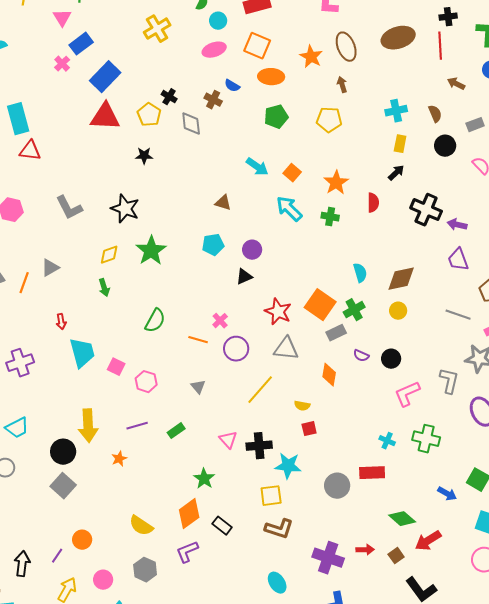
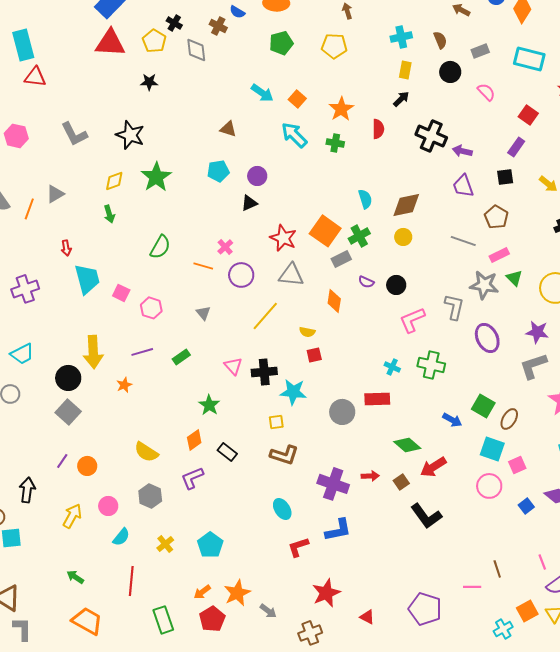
yellow square: (271, 496) -> (276, 422), size x0.7
orange diamond: (189, 514) -> (194, 440), size x0.7
purple line: (57, 556) -> (62, 461), moved

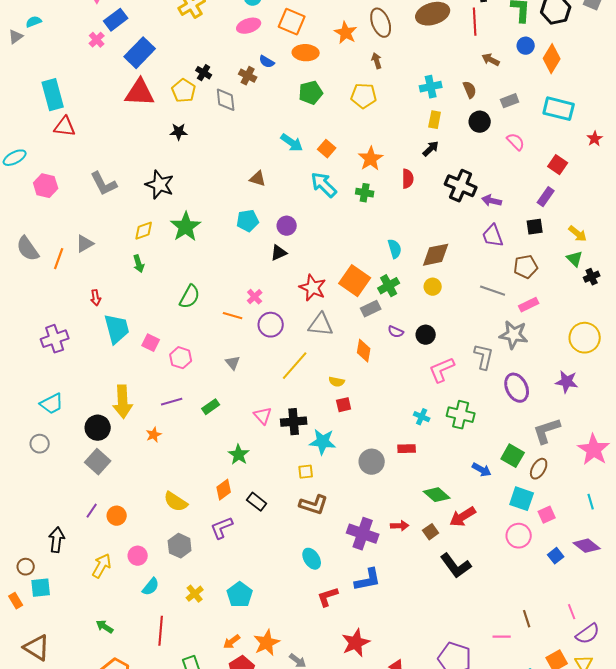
brown pentagon: (496, 217) -> (526, 267), turned 30
green triangle: (514, 278) -> (575, 259), moved
gray L-shape: (533, 366) -> (547, 431), moved
red rectangle: (377, 399) -> (407, 449), size x0.7

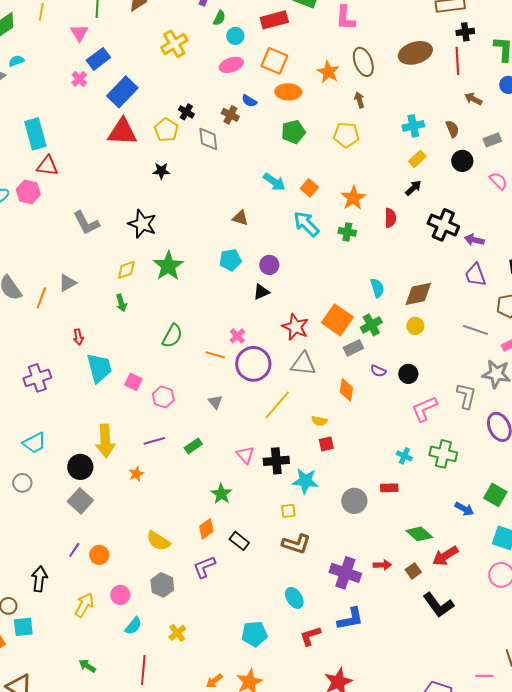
yellow rectangle: (435, 120) -> (417, 159), turned 36
pink hexagon: (46, 186) -> (28, 192), moved
purple circle: (271, 325) -> (253, 364), size x1.4
cyan pentagon: (240, 595) -> (254, 634), moved, turned 30

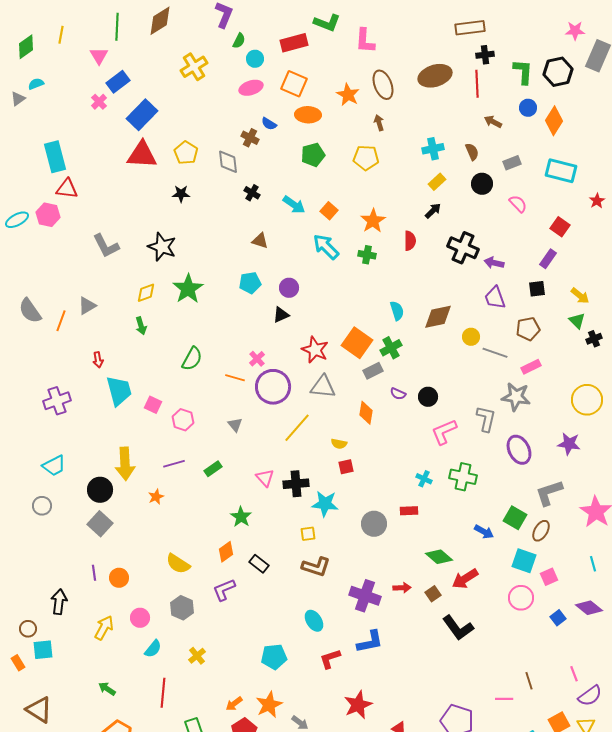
black cross: (186, 112) -> (252, 193), moved
yellow circle: (415, 326) -> (471, 337), moved
purple line: (74, 550) -> (94, 573), turned -42

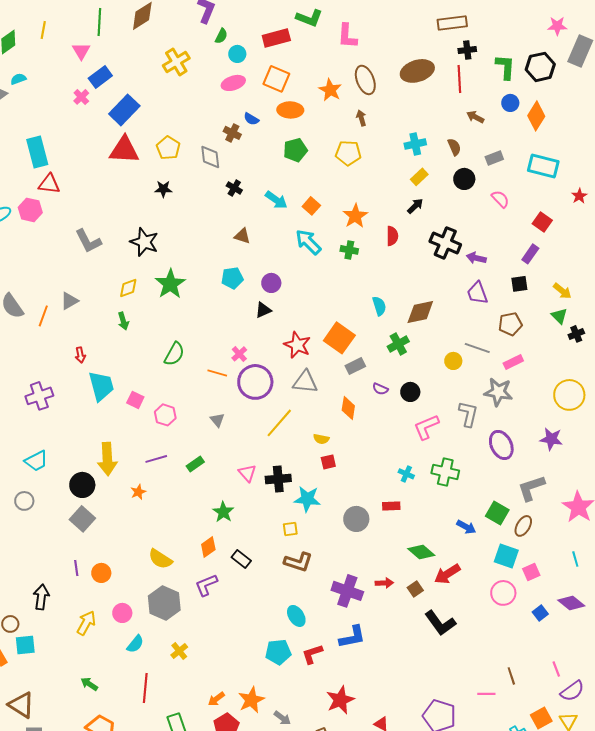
yellow circle: (471, 337) -> (453, 361), moved
green cross: (391, 348) -> (398, 344), moved
gray hexagon: (182, 608) -> (164, 603), size x1.4
cyan pentagon: (274, 657) -> (278, 652), moved

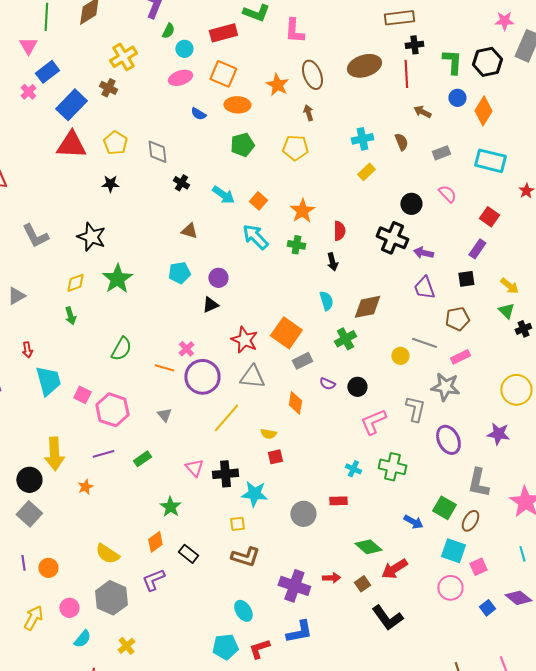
brown cross: (232, 133) -> (108, 88), moved
black circle: (464, 179) -> (411, 204), moved
black arrow: (415, 206) -> (332, 262), moved, turned 120
pink hexagon: (165, 415) -> (112, 410), size x1.5
gray L-shape: (531, 488) -> (478, 483), turned -60

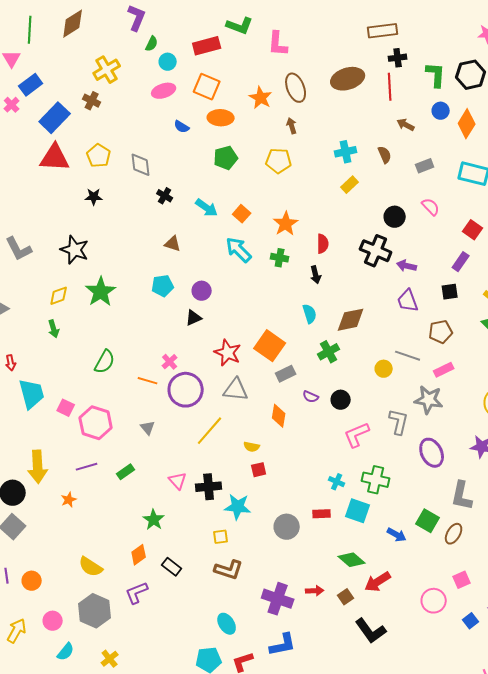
cyan square: (453, 551) -> (358, 511), moved

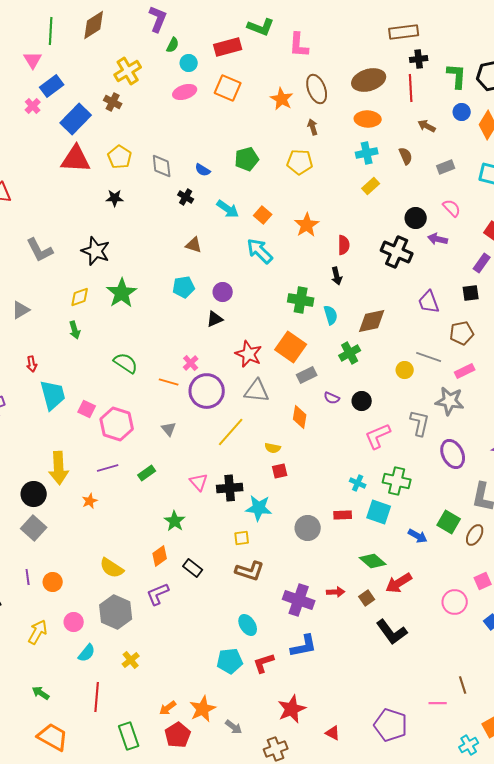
orange ellipse: (221, 118) -> (368, 119), moved
blue semicircle: (182, 127) -> (203, 170), moved
green cross: (280, 258) -> (301, 300), moved, size x1.4
purple arrow: (407, 266) -> (438, 239), moved
green semicircle: (105, 362) -> (126, 363), turned -85

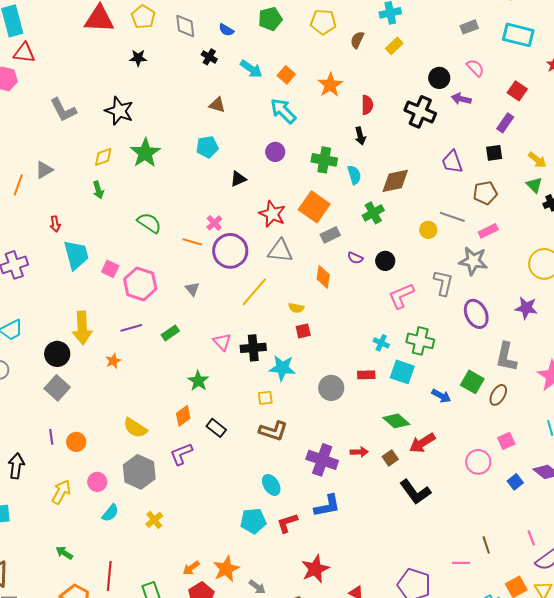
brown semicircle: (406, 156) -> (357, 40), moved, turned -132
purple circle: (223, 292) -> (275, 152), moved
red line: (97, 697) -> (109, 576), moved

